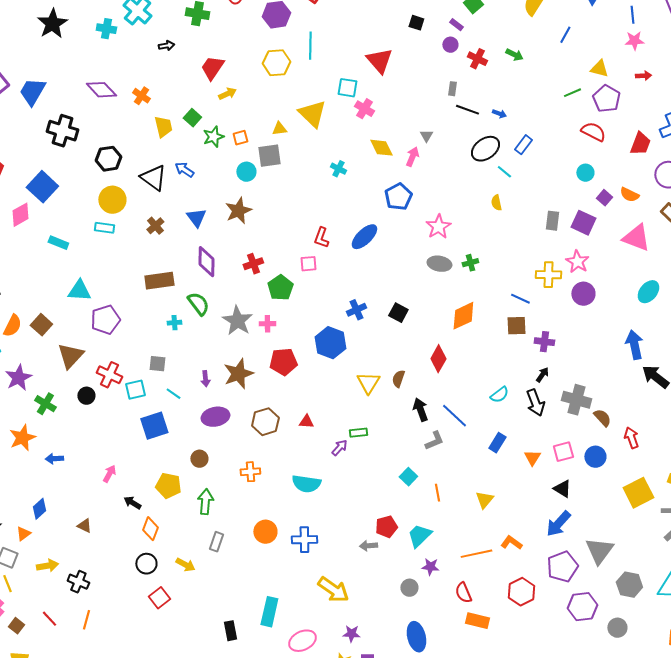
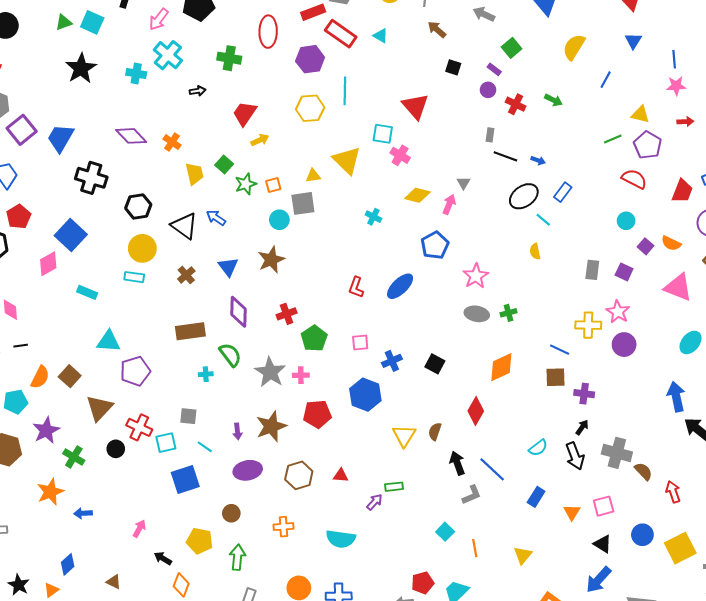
yellow diamond: (381, 148) -> (417, 195), turned -50
purple square: (583, 223) -> (624, 272), size x0.7
pink square: (308, 264) -> (360, 342), moved
blue circle: (595, 457) -> (642, 535), moved

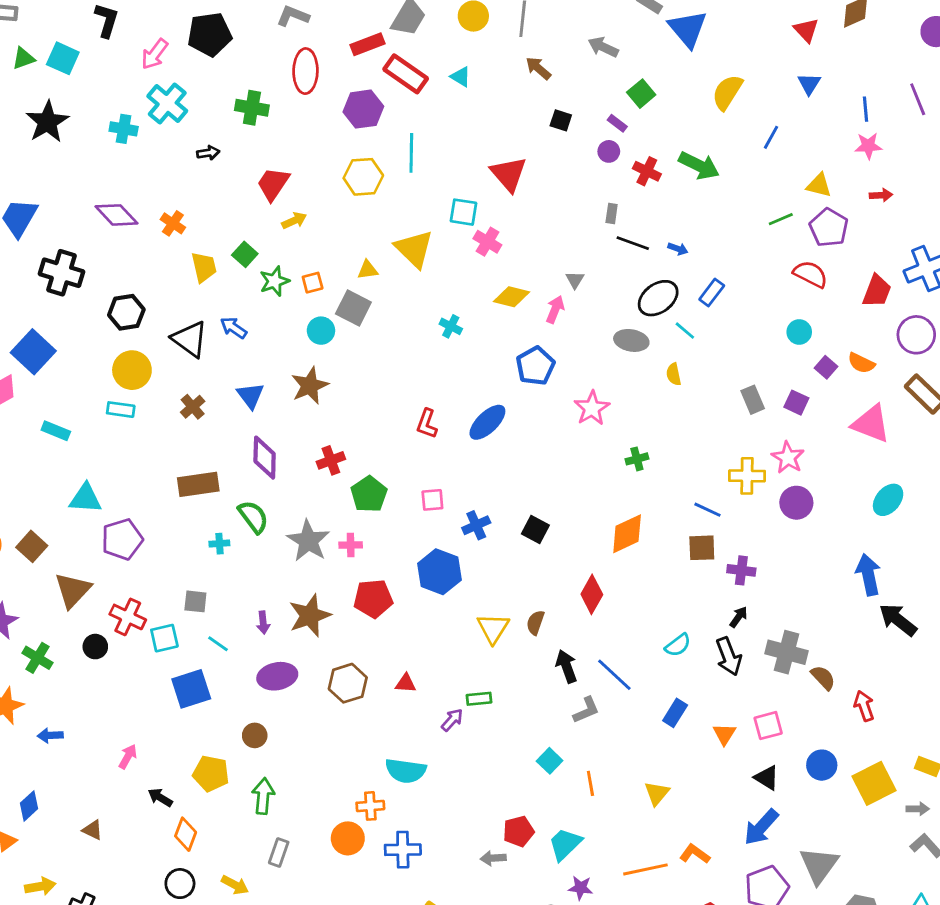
green arrow: (553, 100) -> (699, 166), size x1.6
gray square: (303, 203) -> (353, 308), turned 35
gray rectangle: (592, 270) -> (753, 400), turned -30
gray ellipse: (477, 314) -> (631, 340), moved
orange cross: (283, 527) -> (370, 806), moved

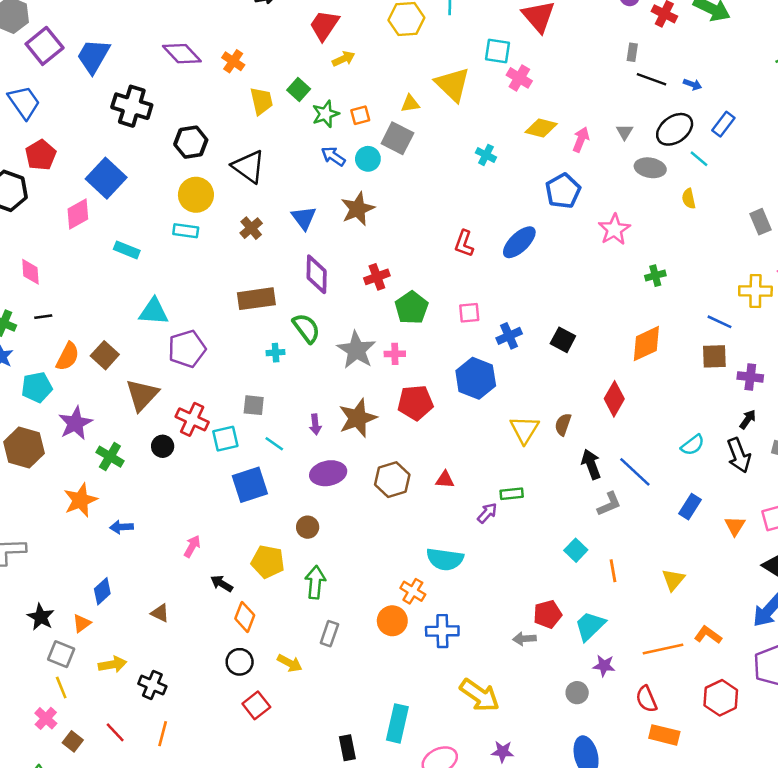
gray triangle: (575, 280) -> (625, 132), moved
blue arrow: (234, 328) -> (333, 156), moved
orange cross: (370, 806) -> (413, 591), turned 35

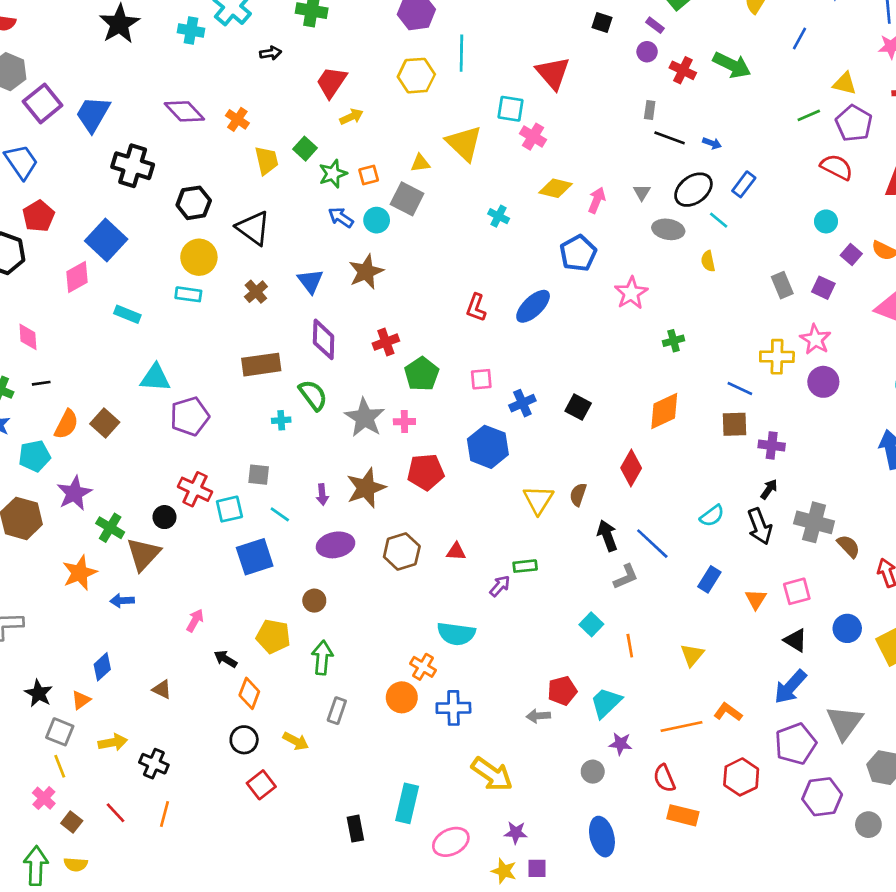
brown triangle: (142, 395) -> (143, 554), moved

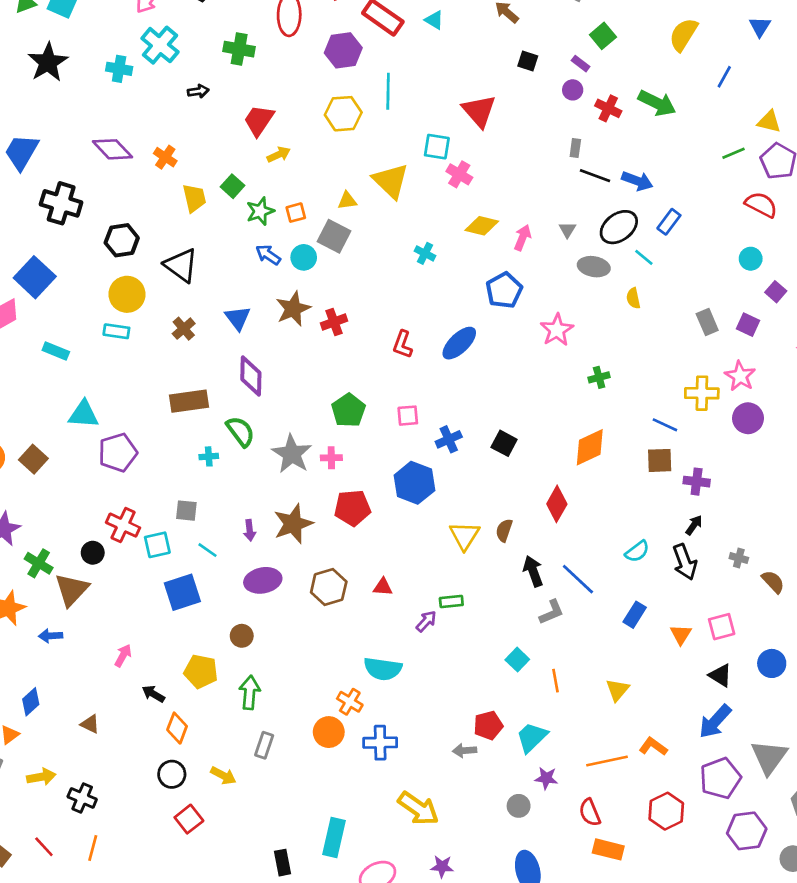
blue arrow: (712, 143) -> (637, 181), size x1.6
red cross: (386, 342) -> (334, 322), moved
gray cross: (814, 522) -> (739, 558), size x0.5

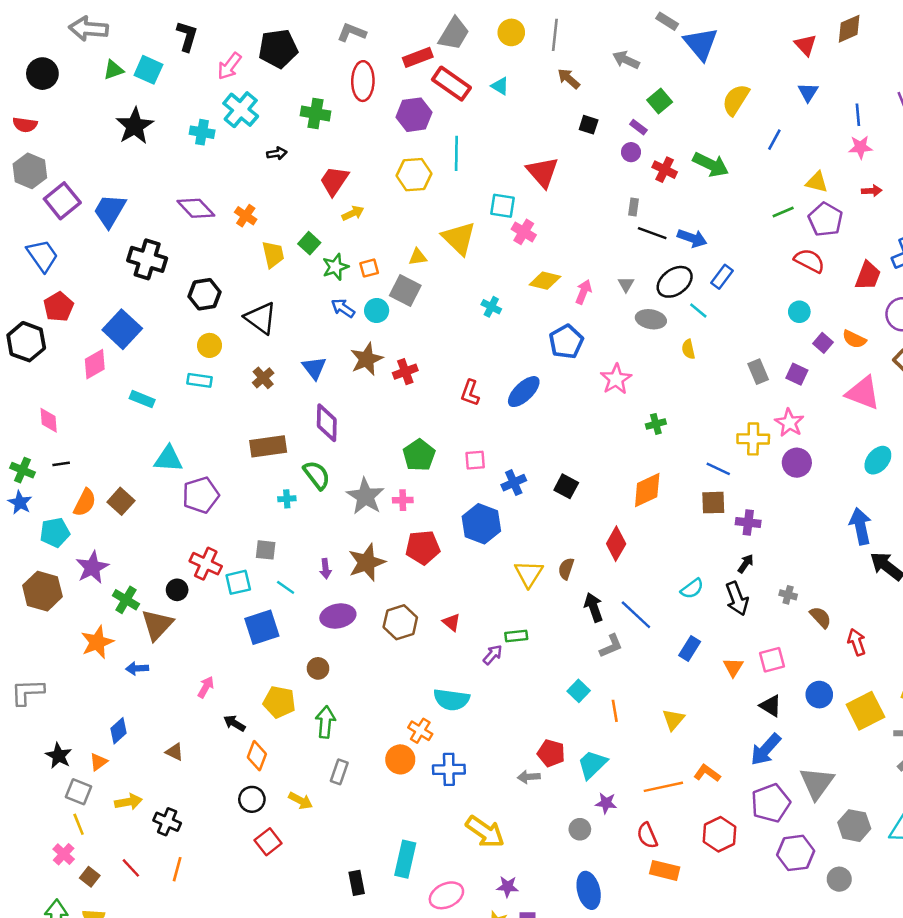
yellow circle: (127, 294) -> (209, 345), size x0.7
red triangle: (383, 587) -> (451, 622), turned 36
red pentagon: (488, 725) -> (551, 753), turned 30

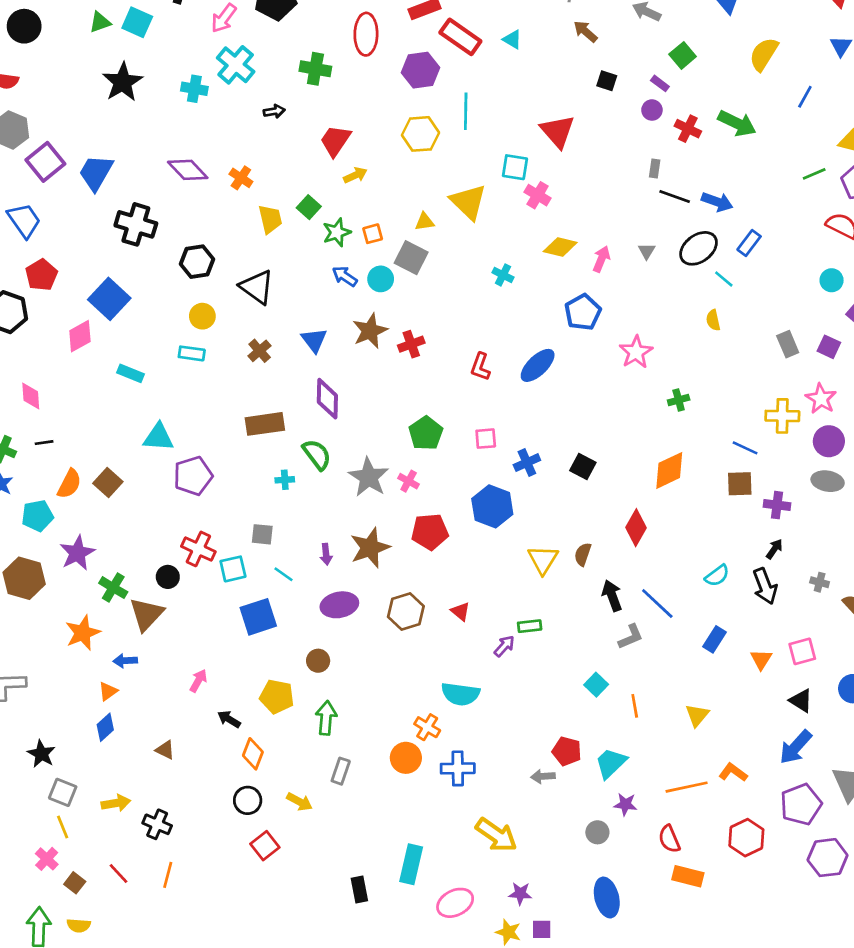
gray ellipse: (651, 319) -> (828, 481), moved
pink cross: (403, 500) -> (409, 481), turned 30
orange triangle: (99, 762) -> (108, 691), moved

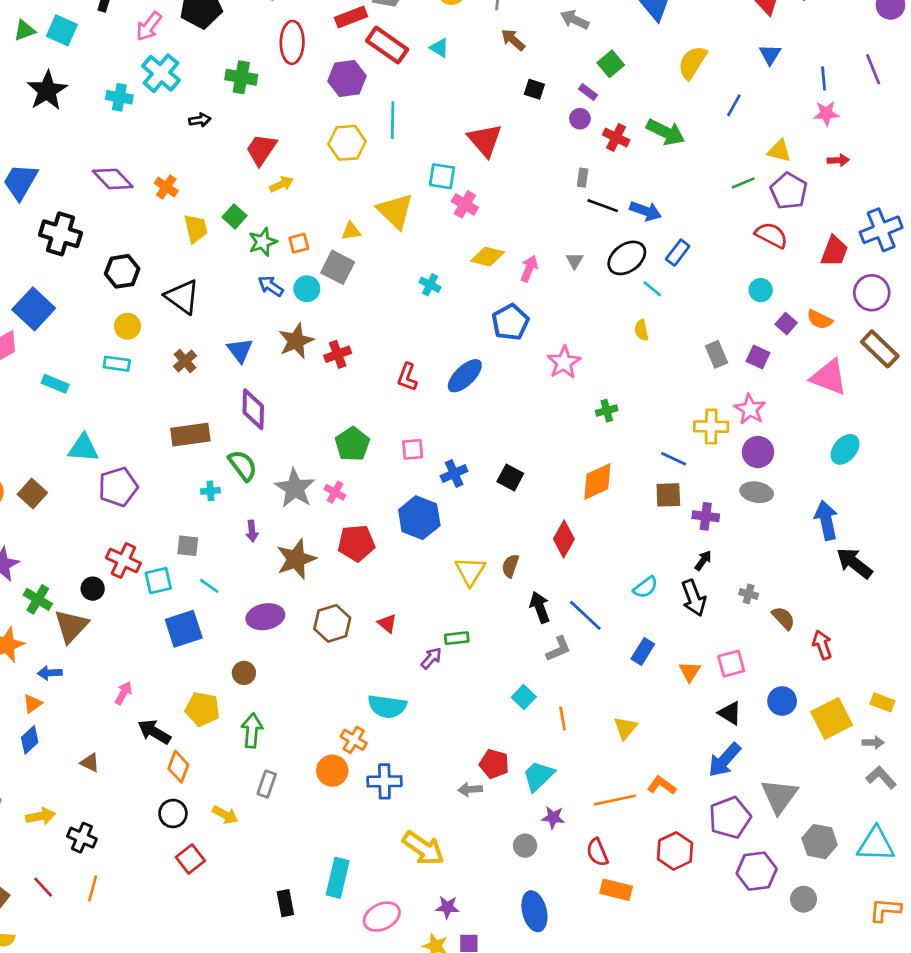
purple arrow: (326, 554) -> (252, 531), moved
black arrow: (229, 719) -> (154, 732), size x1.4

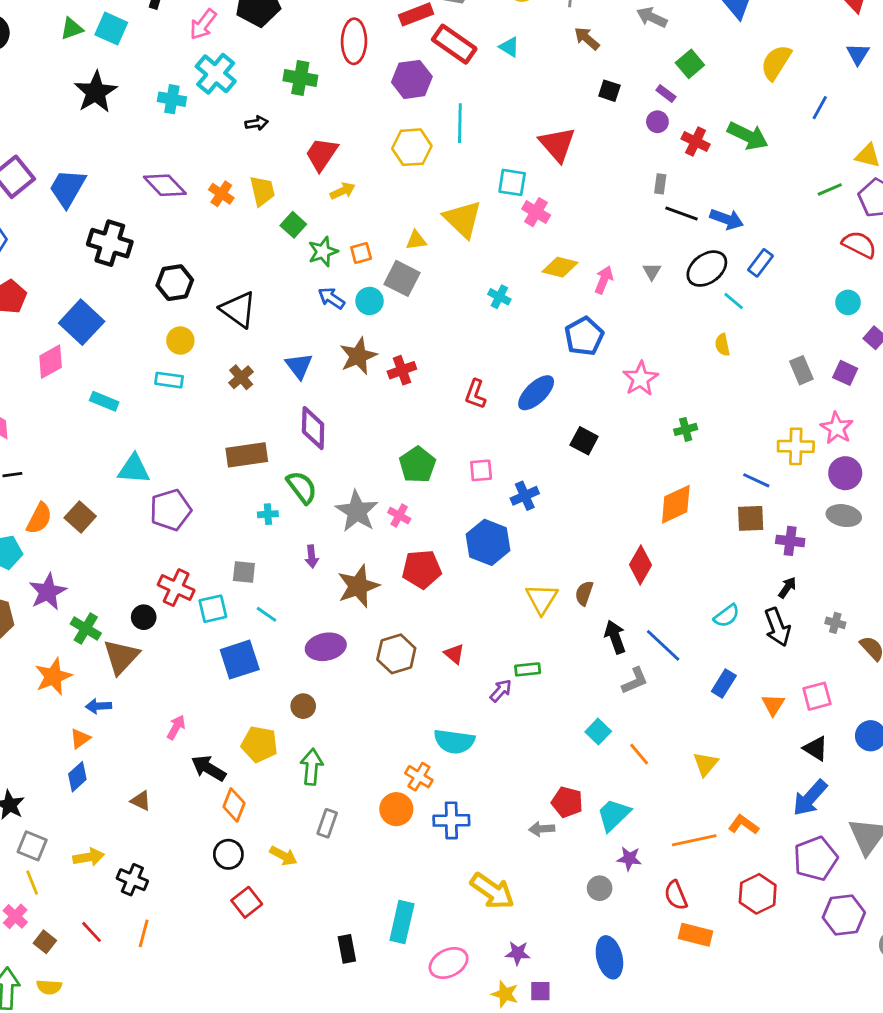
yellow trapezoid: (196, 228) -> (262, 191), moved
black square: (510, 477) -> (584, 441), moved
orange line: (563, 718) -> (639, 754), turned -30

